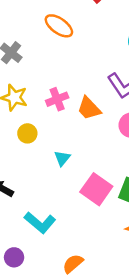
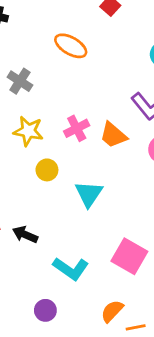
cyan triangle: (62, 158) -> (89, 194), size x1.5
pink square: (96, 189) -> (129, 256), moved

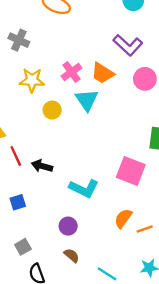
cyan triangle: (89, 194) -> (87, 100), moved

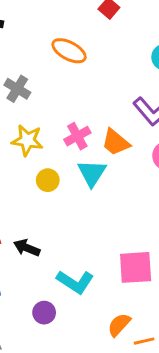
pink square: (131, 171) -> (136, 267), turned -32
purple circle: (68, 226) -> (44, 313), moved

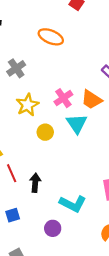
gray cross: (17, 89) -> (16, 68), turned 30
yellow star: (27, 140) -> (27, 105), turned -30
black arrow: (27, 248) -> (35, 183), turned 78

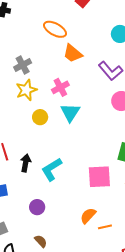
gray cross: (16, 68) -> (23, 65), moved
orange trapezoid: (92, 100) -> (73, 53), moved
cyan L-shape: (73, 204) -> (52, 169), moved, turned 115

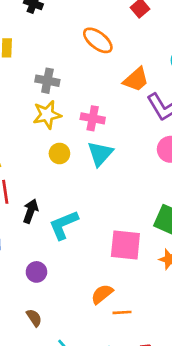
orange trapezoid: (73, 53) -> (136, 80), moved, turned -90
gray cross: (23, 65) -> (47, 81), turned 30
pink cross: (60, 87) -> (93, 118), turned 30

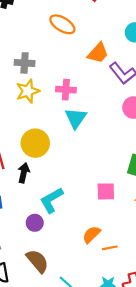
yellow circle: (59, 153) -> (35, 143), moved, size x1.6
cyan L-shape: (64, 225) -> (52, 200), moved
pink square: (125, 245) -> (106, 191), size x0.7
brown semicircle: (34, 318) -> (37, 261), size x1.6

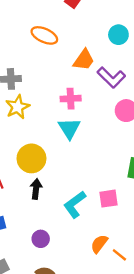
pink cross: (66, 90) -> (71, 99), moved
black arrow: (24, 173) -> (36, 189), moved
cyan L-shape: (52, 200) -> (75, 204), moved
orange line: (110, 248) -> (119, 255), turned 56

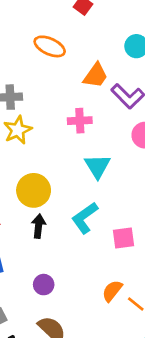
cyan triangle: (69, 128) -> (97, 166), moved
cyan L-shape: (75, 204) -> (85, 218), moved

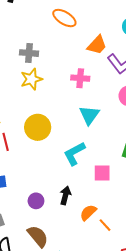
black arrow: (39, 226) -> (65, 196), moved

